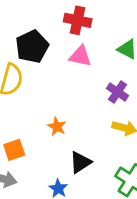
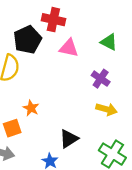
red cross: (78, 20) -> (53, 20), moved
orange star: (57, 126) -> (31, 108), moved

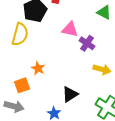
pink triangle: (69, 48) -> (70, 29), moved
purple cross: (101, 79) -> (87, 43), moved

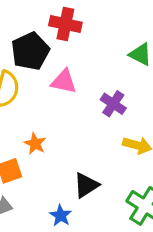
pink triangle: (70, 29) -> (64, 81), moved

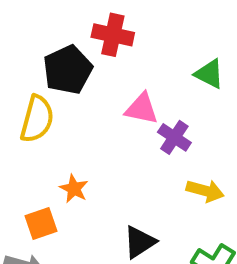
pink triangle: (64, 81) -> (142, 109), moved

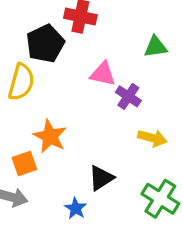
green triangle: (209, 74) -> (156, 47), turned -35
orange star: (74, 189) -> (50, 136), size x1.5

